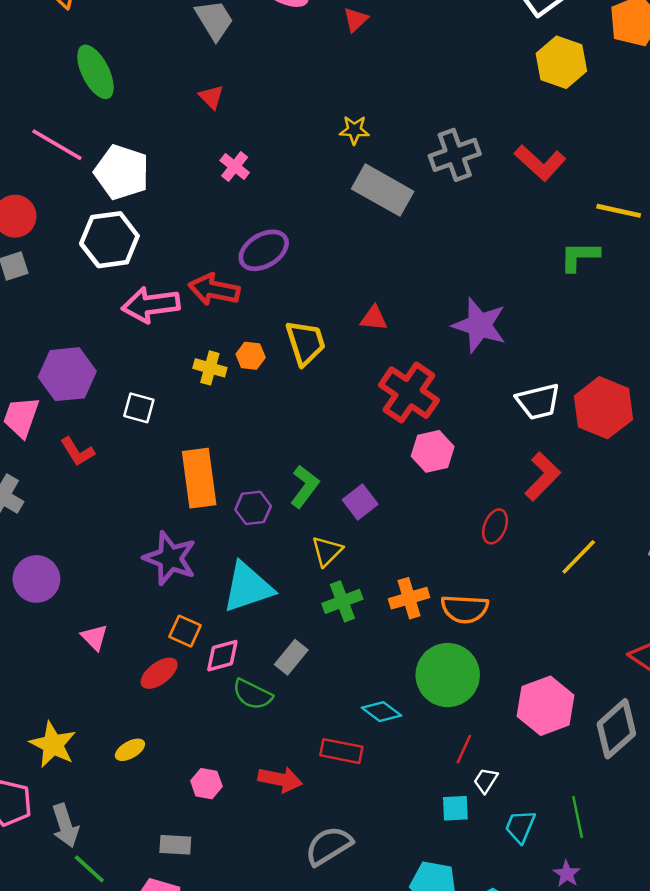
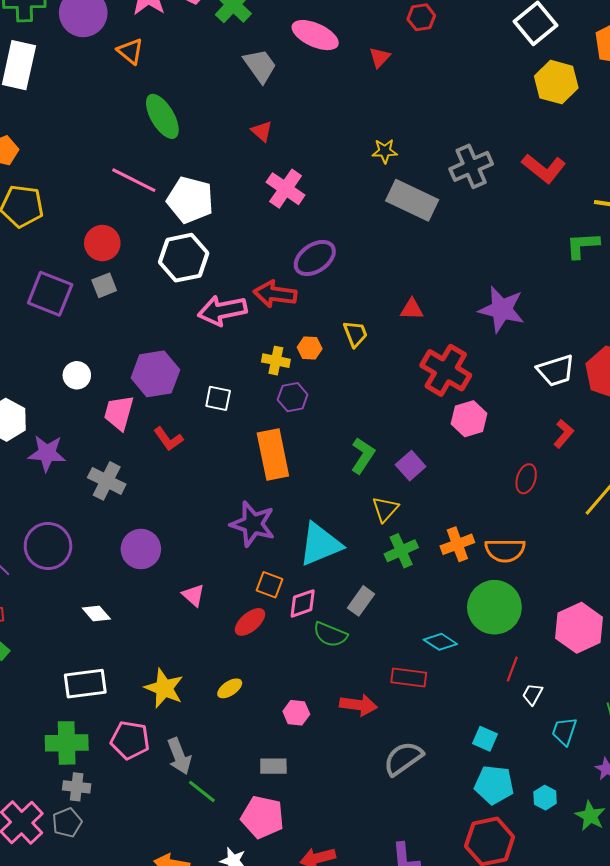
pink cross: (235, 166) -> (286, 189), size x1.5
yellow trapezoid: (306, 343) -> (355, 334), size x0.7
red L-shape: (542, 476) -> (564, 434), size x0.7
purple hexagon: (253, 508) -> (293, 397), moved
cyan square: (455, 808) -> (485, 739), moved, turned 30

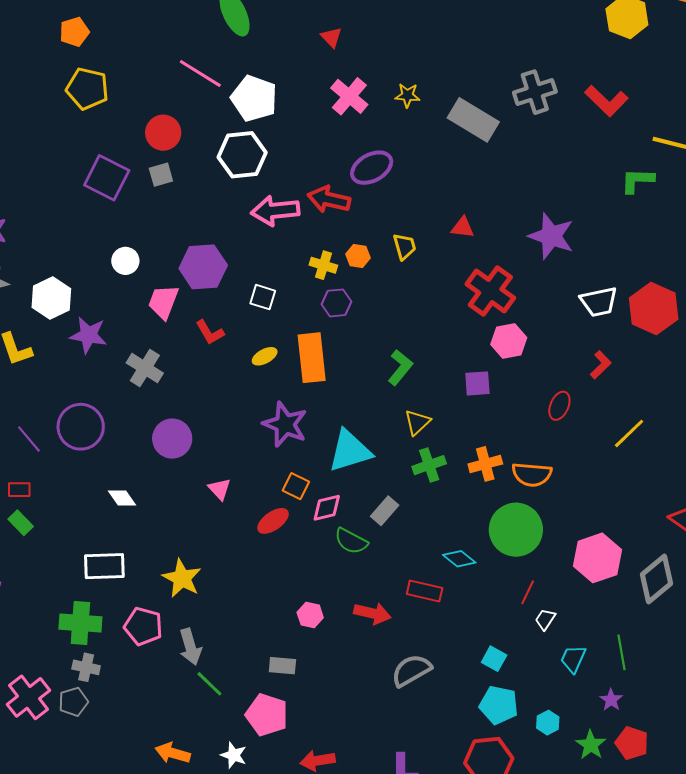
yellow star: (385, 151) -> (407, 95), moved
purple square: (411, 466) -> (477, 383), moved, turned 32
yellow ellipse: (230, 688) -> (265, 356), moved

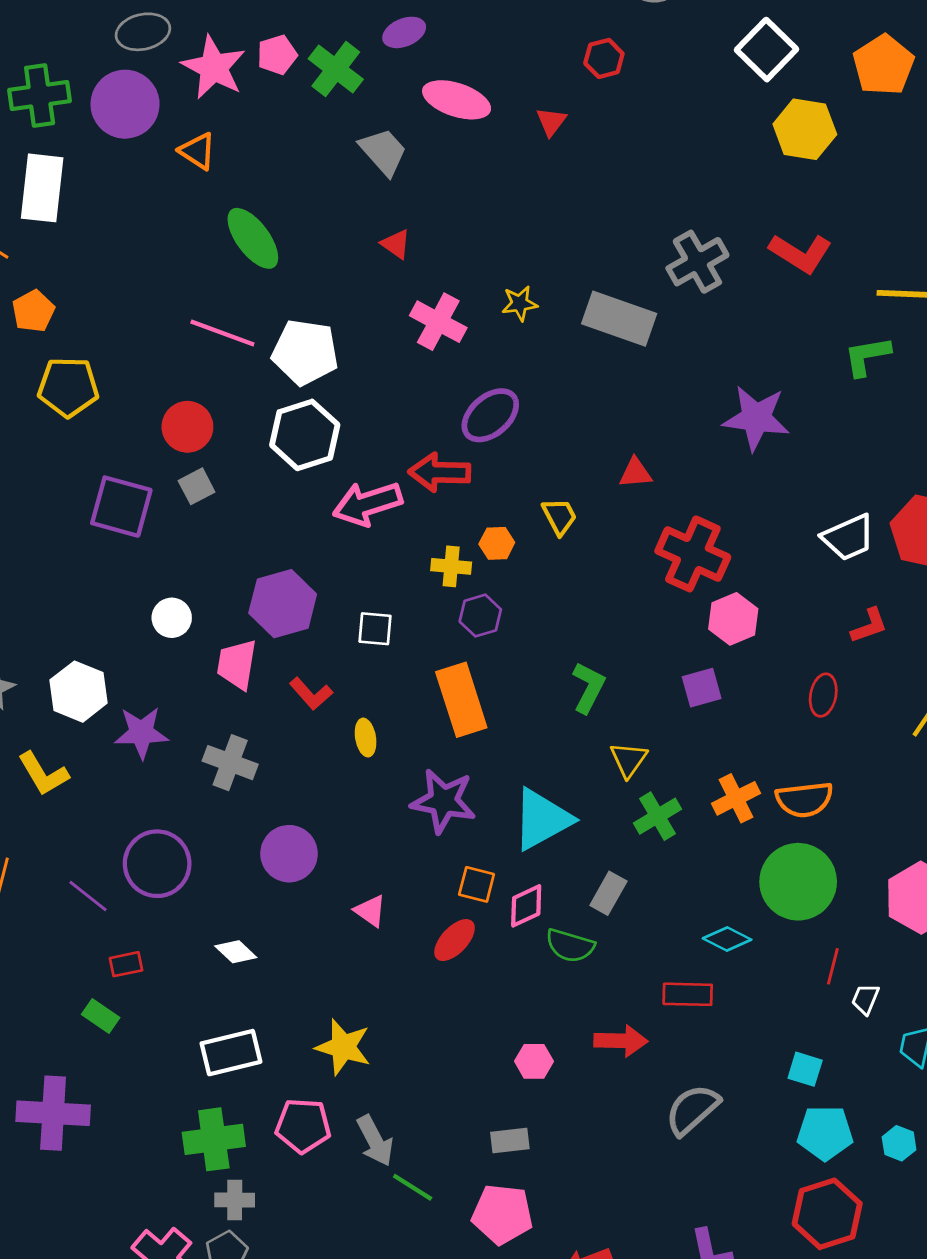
purple star: (551, 236) -> (756, 418), moved
yellow ellipse: (265, 356) -> (366, 738), moved, turned -60
red L-shape: (601, 365) -> (869, 626), turned 36
red rectangle: (19, 490) -> (126, 964), moved

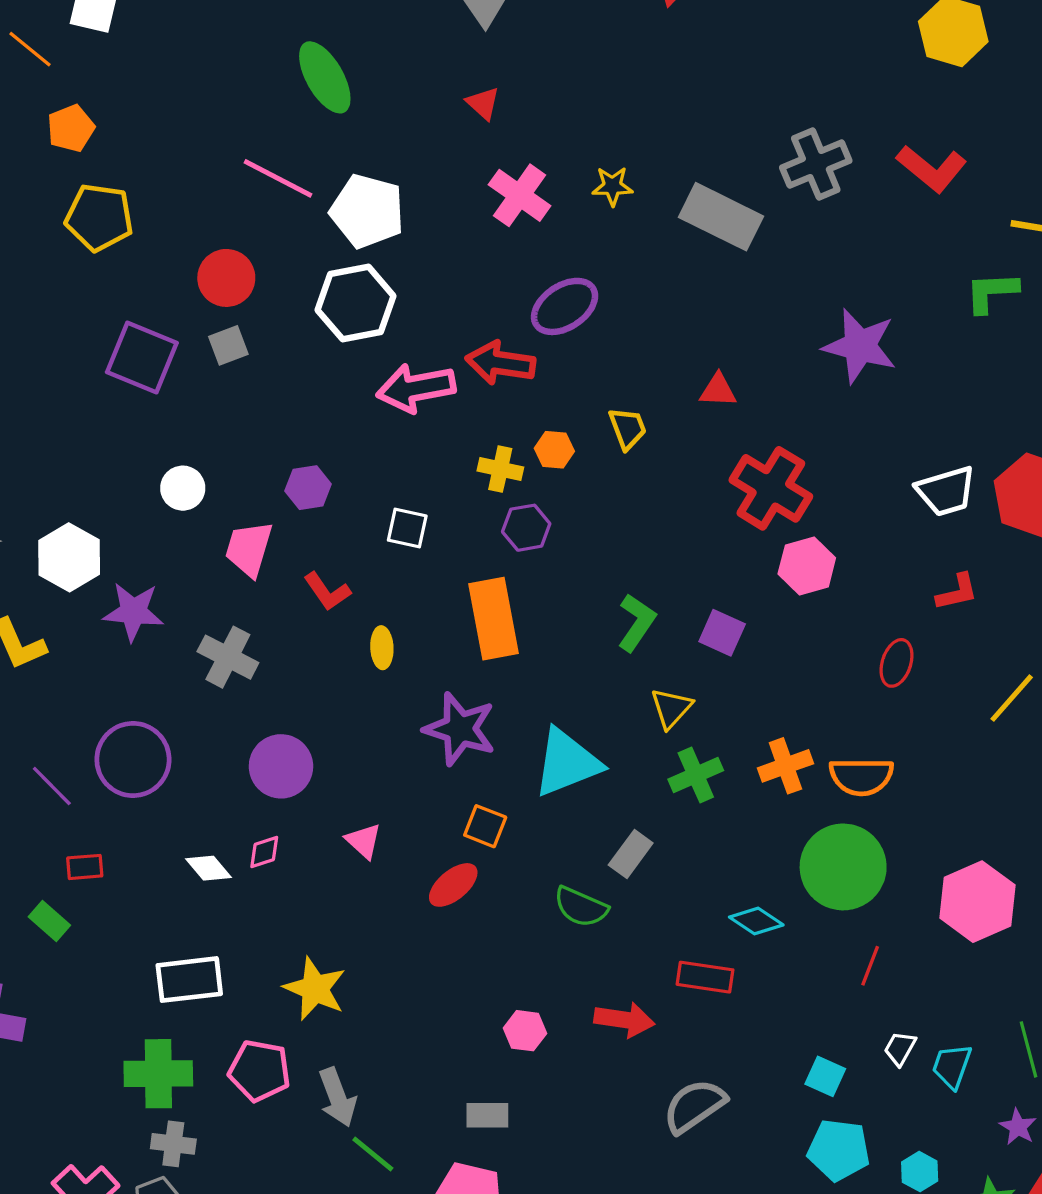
purple hexagon: (283, 604) -> (308, 488), size x0.6
purple square: (702, 688) -> (722, 633), moved, turned 33
pink diamond: (526, 906) -> (264, 852), moved, size x0.7
white trapezoid: (865, 999) -> (900, 1048), moved

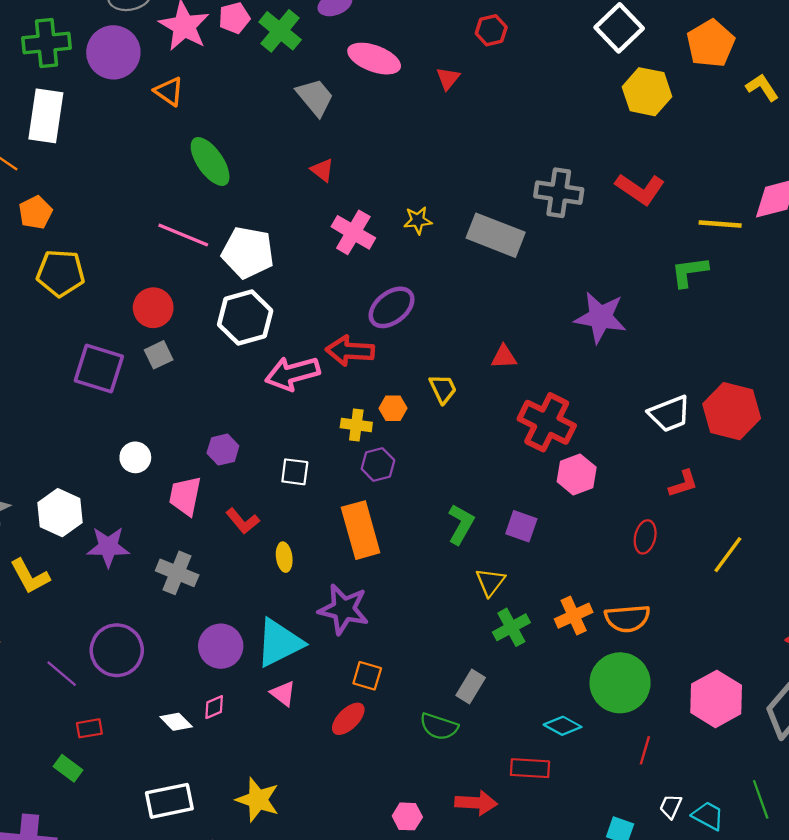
gray cross: (816, 164) -> (559, 193), turned 36
cyan triangle: (567, 763) -> (279, 643), moved
cyan trapezoid: (952, 1066) -> (708, 816), turned 104

